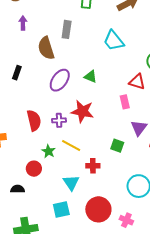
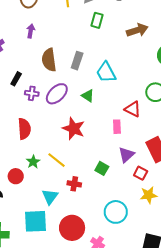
gray rectangle: (67, 29) -> (77, 61), moved
cyan trapezoid: (114, 41) -> (106, 72), moved
purple cross: (59, 120) -> (32, 93), moved
cyan square: (61, 209) -> (35, 221), size x1.4

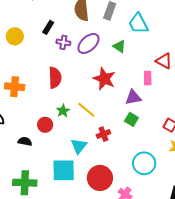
purple triangle: (126, 155) -> (133, 97), moved, turned 30
red cross: (74, 184) -> (103, 134), turned -32

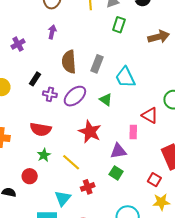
red semicircle: (55, 78) -> (41, 129), turned 100
green star: (63, 111) -> (44, 155), moved

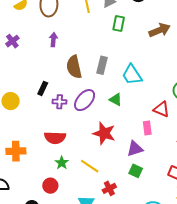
purple cross: (18, 44) -> (12, 41), moved

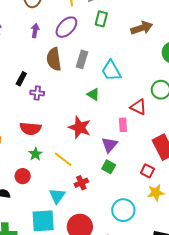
purple ellipse: (85, 100) -> (66, 27), moved
purple triangle: (135, 149) -> (109, 145), turned -36

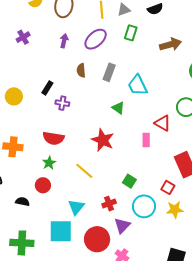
brown semicircle: (54, 59) -> (81, 70), size x0.6
purple triangle: (109, 145) -> (122, 226), moved
green star: (35, 154) -> (49, 163), moved
red cross: (81, 183) -> (109, 204), moved
cyan circle: (123, 210) -> (144, 206), moved

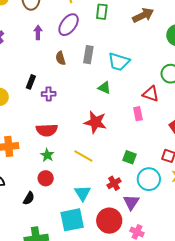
cyan trapezoid: (138, 85) -> (119, 62), turned -35
black semicircle: (22, 202) -> (29, 198), turned 120

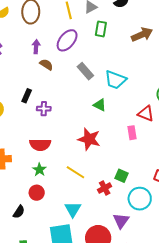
gray rectangle: (88, 55) -> (85, 71), turned -54
brown semicircle: (61, 58) -> (46, 65), moved, turned 136
red cross: (114, 183) -> (105, 188), moved

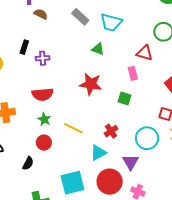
yellow line: (75, 172) -> (73, 128), moved
green square: (121, 176) -> (125, 98), moved
cyan triangle: (73, 209) -> (98, 153), moved, turned 36

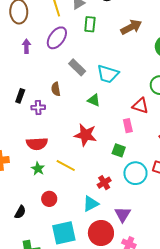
brown semicircle: (41, 14) -> (56, 89), moved, turned -128
yellow line: (73, 128) -> (66, 166), moved
cyan circle: (147, 138) -> (135, 173), moved
red circle: (44, 143) -> (49, 199), moved

